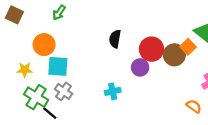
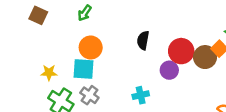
orange circle: (44, 45) -> (91, 48), moved

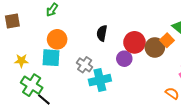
brown square: (38, 15) -> (12, 21), moved, turned -35
gray cross: (89, 95) -> (85, 65), moved
cyan cross: (141, 95) -> (100, 80), size x1.5

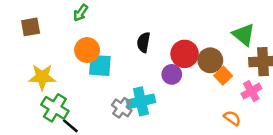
orange square: (167, 40) -> (223, 76), moved
cyan square: (51, 58) -> (100, 65), moved
yellow star: (21, 61) -> (42, 77), size x1.5
gray cross: (85, 65) -> (122, 108), moved

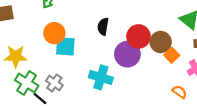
purple circle: (172, 74) -> (127, 54), size x1.5
cyan cross: (141, 101) -> (101, 77), turned 30
gray cross: (122, 108) -> (54, 83), moved

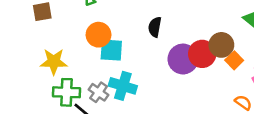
red circle: (139, 36) -> (202, 54), moved
cyan cross: (101, 77) -> (123, 86), moved
green cross: (27, 83) -> (67, 92), turned -30

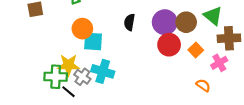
brown circle: (221, 45) -> (186, 22), moved
purple circle: (183, 59) -> (165, 22), moved
yellow star: (54, 62) -> (68, 65), moved

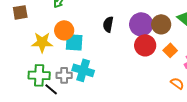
yellow star: (68, 65) -> (42, 42), moved
gray cross: (82, 77) -> (64, 75), turned -35

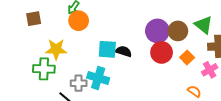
black semicircle: (108, 24) -> (124, 51), moved, turned 98
orange circle: (64, 30) -> (79, 21), moved
cyan square: (74, 42) -> (107, 49), moved
green cross: (39, 75) -> (44, 69), moved

